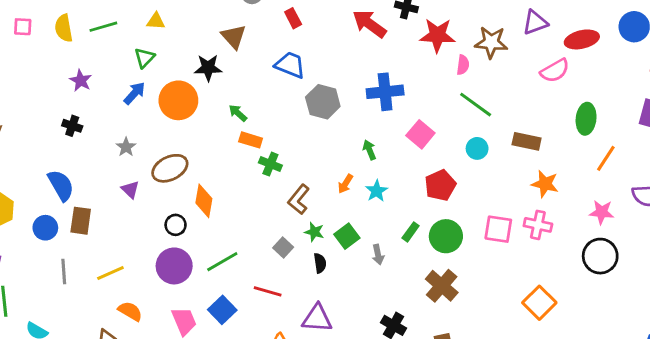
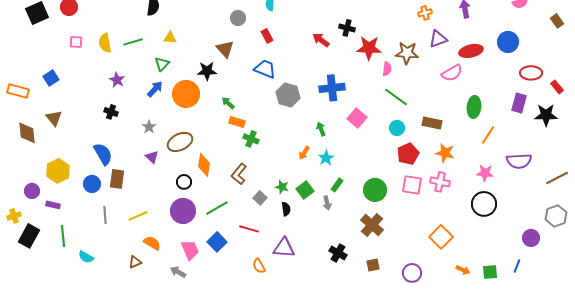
red arrow: (369, 24) -> (321, 40), size x0.7
red pentagon: (440, 185) -> (408, 154), moved
brown L-shape: (299, 199) -> (239, 174), moved
green rectangle: (411, 232) -> (337, 185), moved

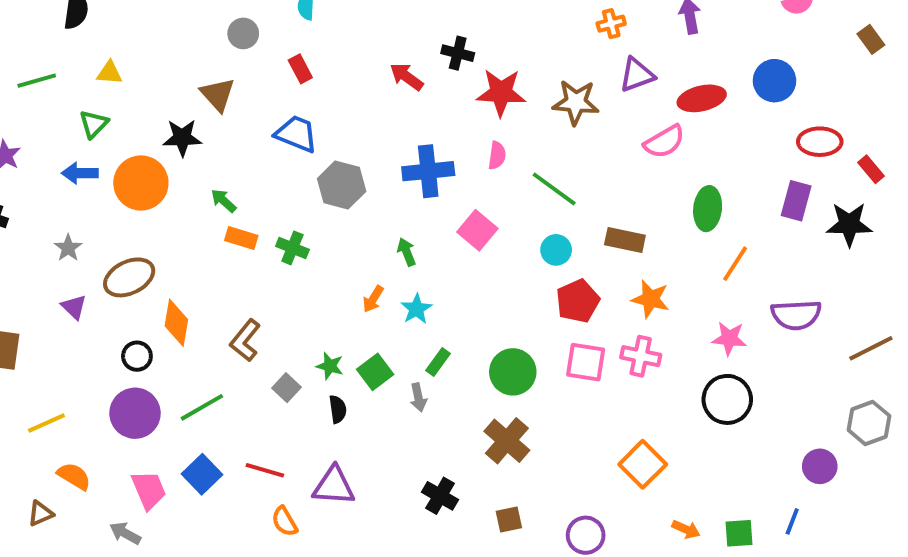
pink semicircle: (387, 69) -> (497, 155), moved
blue arrow: (155, 89) -> (80, 173), turned -132
green cross: (251, 139) -> (292, 248), moved
red line: (249, 229) -> (265, 470), moved

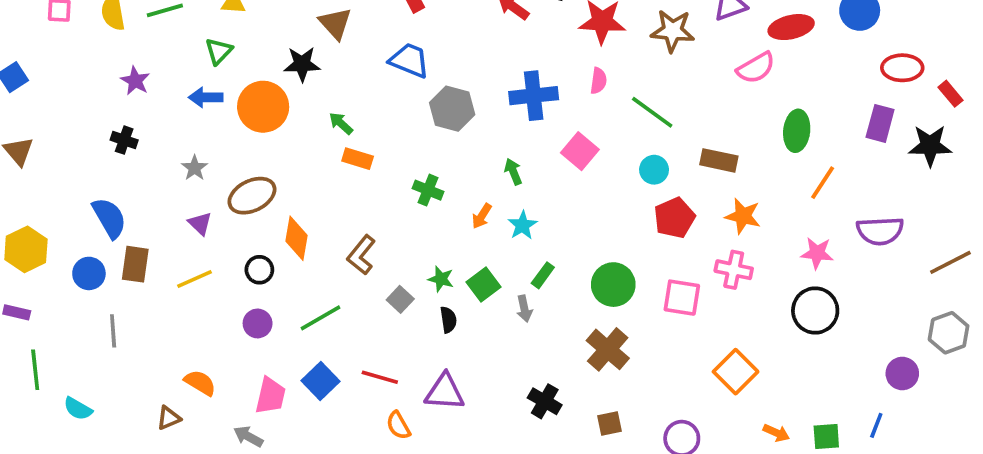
green cross: (292, 248) -> (428, 190), moved
pink square: (586, 362) -> (682, 298), moved
purple circle: (135, 413) -> (258, 323), size x0.6
yellow line: (46, 423) -> (195, 279), moved
pink trapezoid: (149, 490) -> (271, 396), turned 36

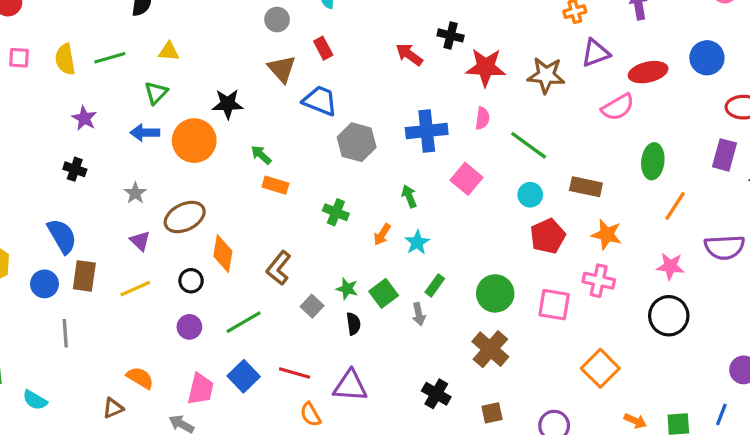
brown triangle: (335, 23) -> (282, 69), moved

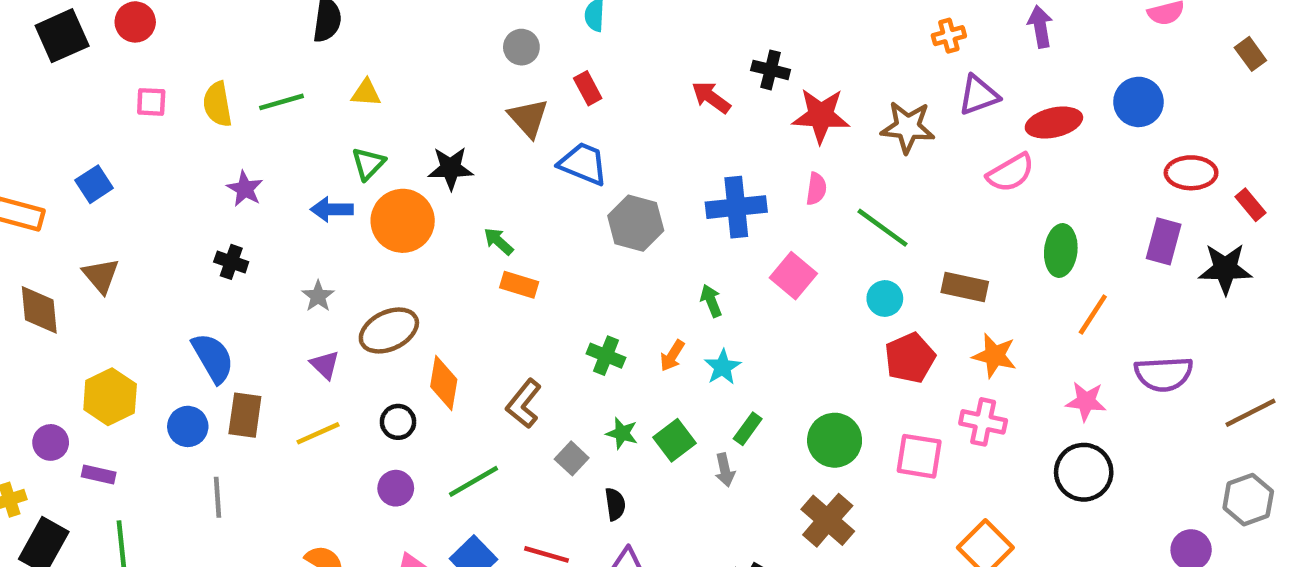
green triangle: (156, 93) -> (368, 164), moved
green cross: (336, 212) -> (606, 356), moved
black semicircle: (353, 324) -> (615, 504), moved

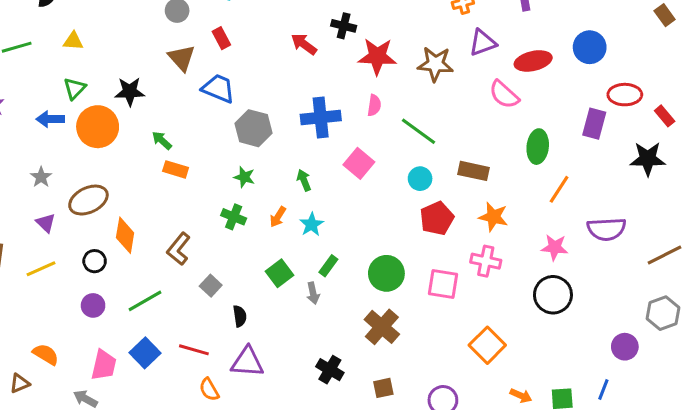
pink semicircle: (1011, 173) -> (504, 95), turned 72
purple rectangle: (1164, 241) -> (594, 124), moved
green star: (622, 433) -> (244, 177), moved

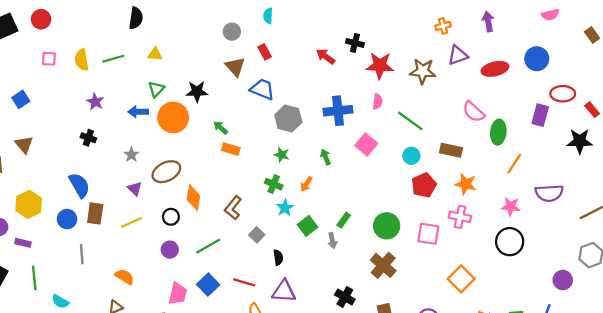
pink semicircle: (504, 95) -> (474, 112), moved
cyan star: (312, 224) -> (285, 208), moved
orange semicircle: (46, 354) -> (125, 277), moved

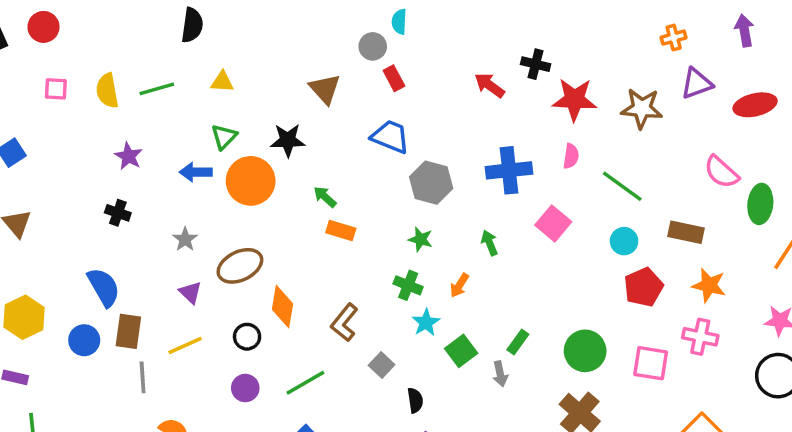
gray circle: (232, 32) -> (373, 46), moved
brown triangle: (235, 67) -> (325, 89), moved
gray line: (82, 254) -> (143, 377), moved

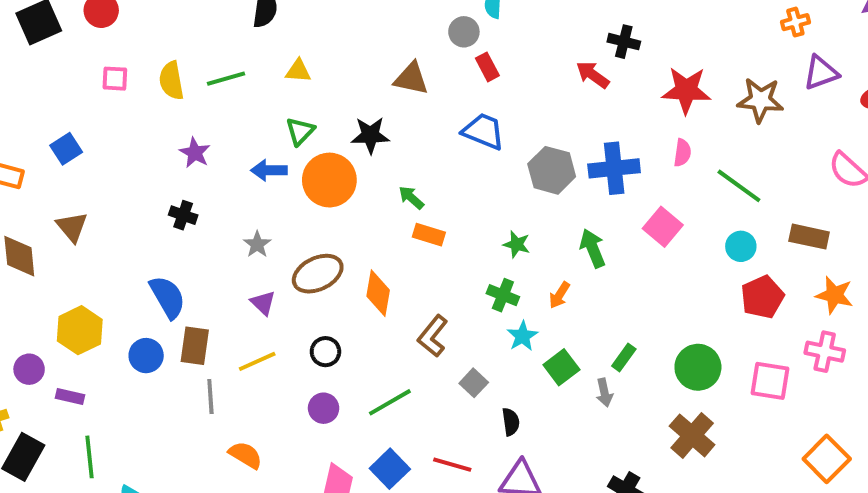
black cross: (536, 64) -> (624, 42), moved
brown triangle: (325, 89) -> (411, 79), turned -36
gray hexagon: (431, 183) -> (552, 170), moved
green arrow: (490, 243) -> (593, 248), size x1.4
orange diamond: (282, 307) -> (378, 293), moved

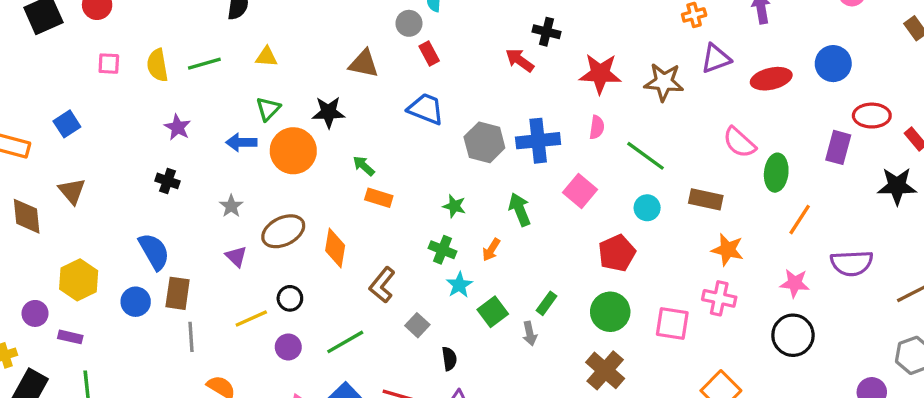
red pentagon: (762, 297) -> (617, 253), moved
yellow line: (257, 361) -> (251, 318), moved

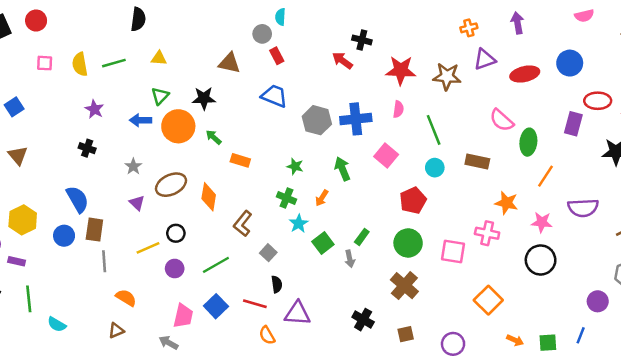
green line: (645, 156) -> (434, 130), turned 32
green arrow: (364, 166) -> (214, 137), moved
orange star: (728, 250) -> (507, 203), moved
black semicircle: (449, 359) -> (277, 284), moved

